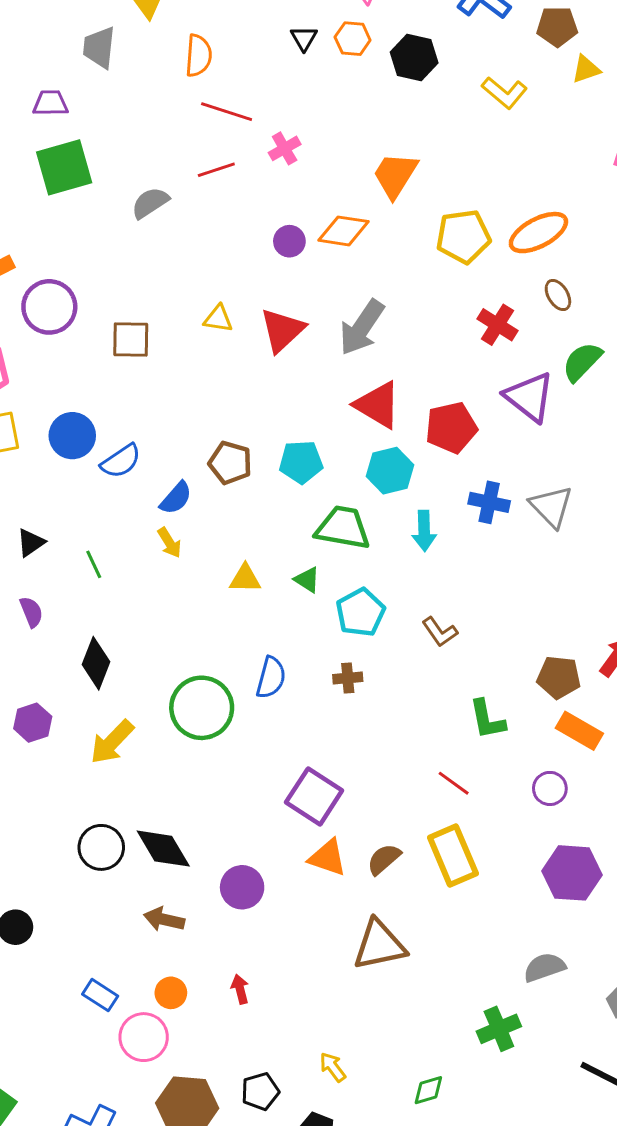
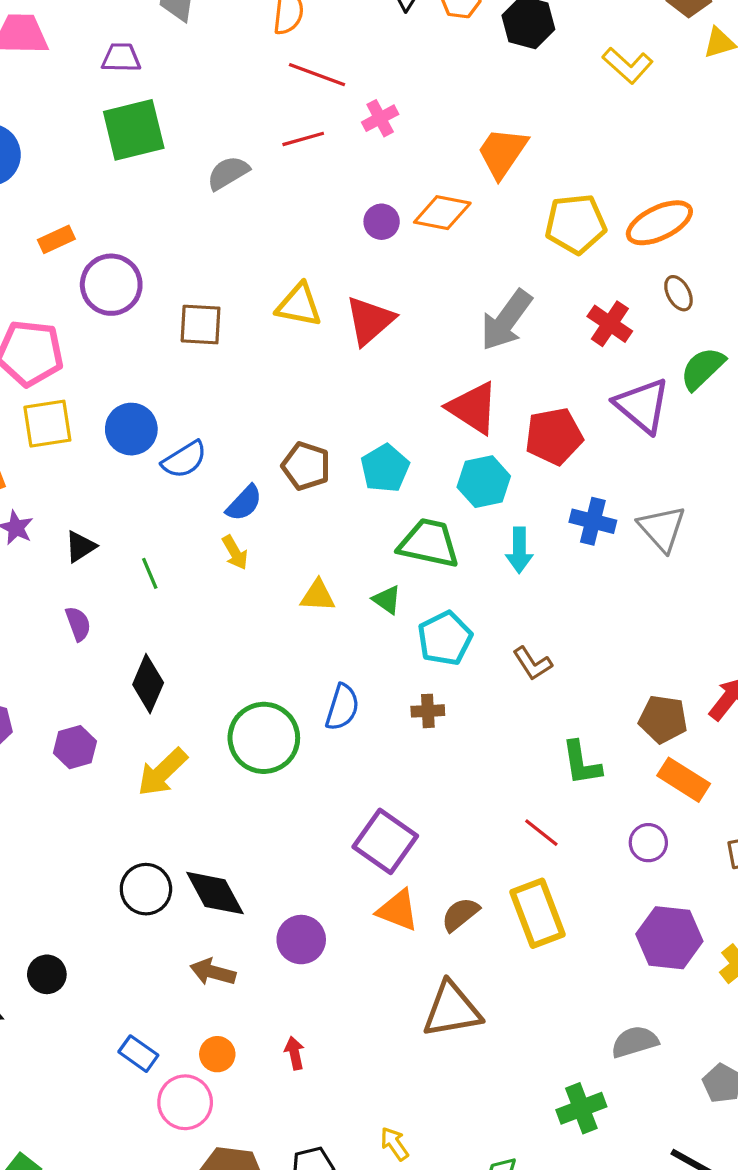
yellow triangle: (218, 319) -> (299, 305), size x1.4
gray arrow: (362, 327) -> (506, 320), moved
cyan pentagon: (301, 462) -> (385, 468), turned -30

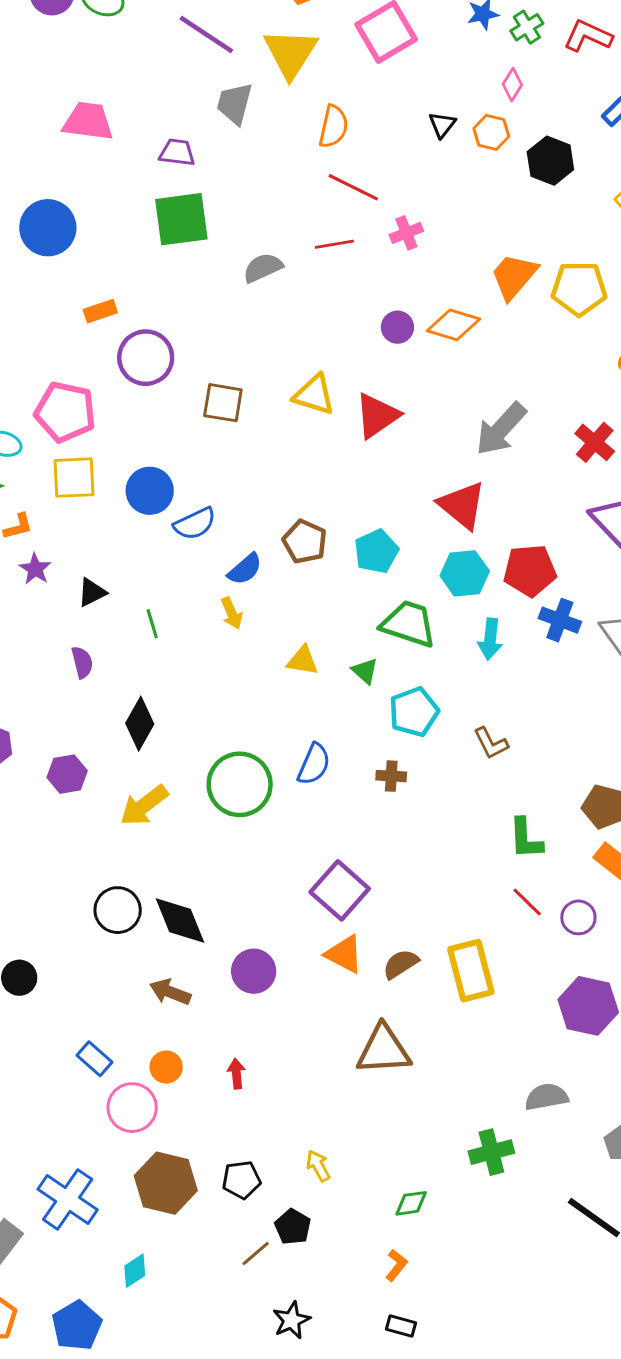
yellow pentagon: (576, 224) -> (579, 288), moved
red pentagon: (554, 436) -> (530, 570), moved
red line: (541, 833) -> (527, 902), moved

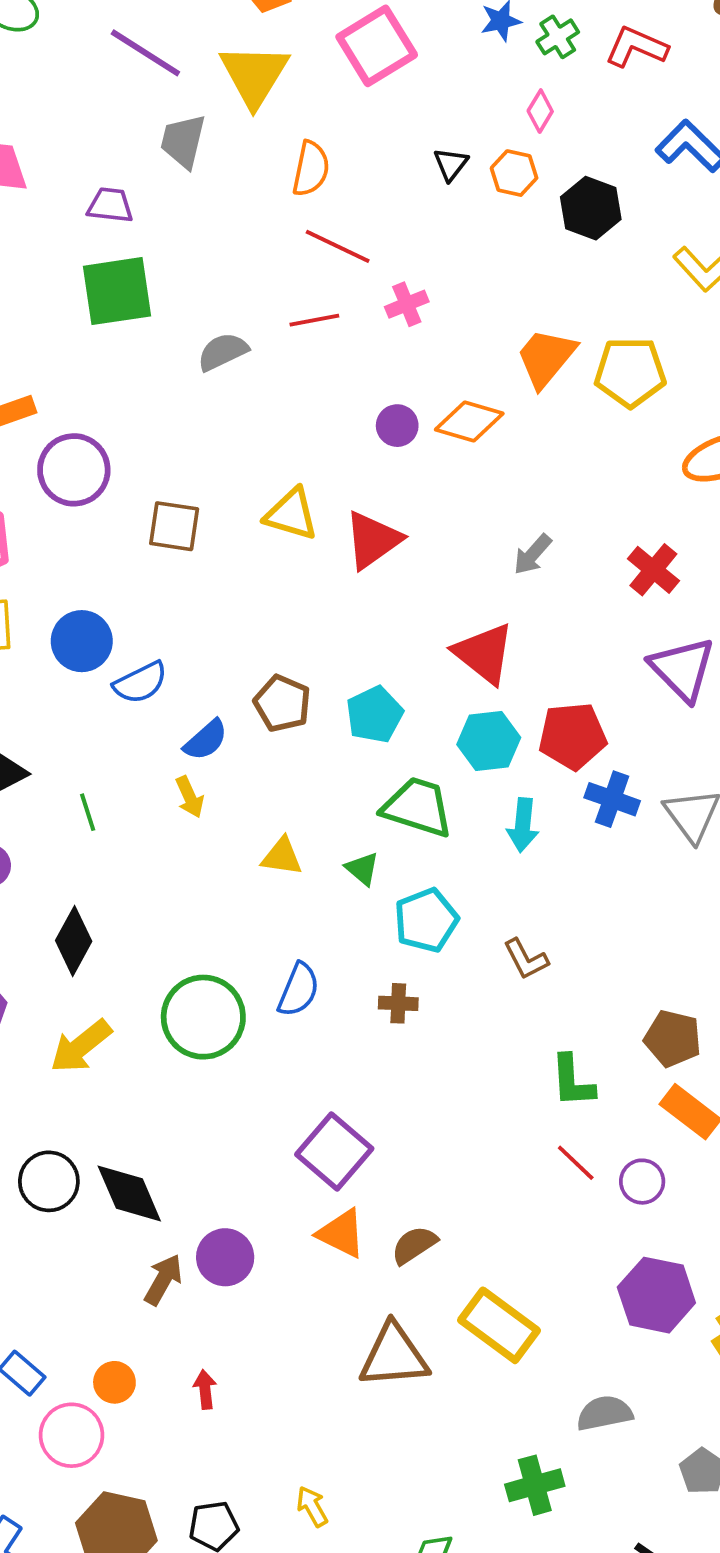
gray arrow: (501, 429) -> (532, 554), size x0.6
yellow rectangle: (471, 971) -> (499, 1325), moved, turned -38
brown arrow: (170, 992) -> (163, 1280), moved, turned 99

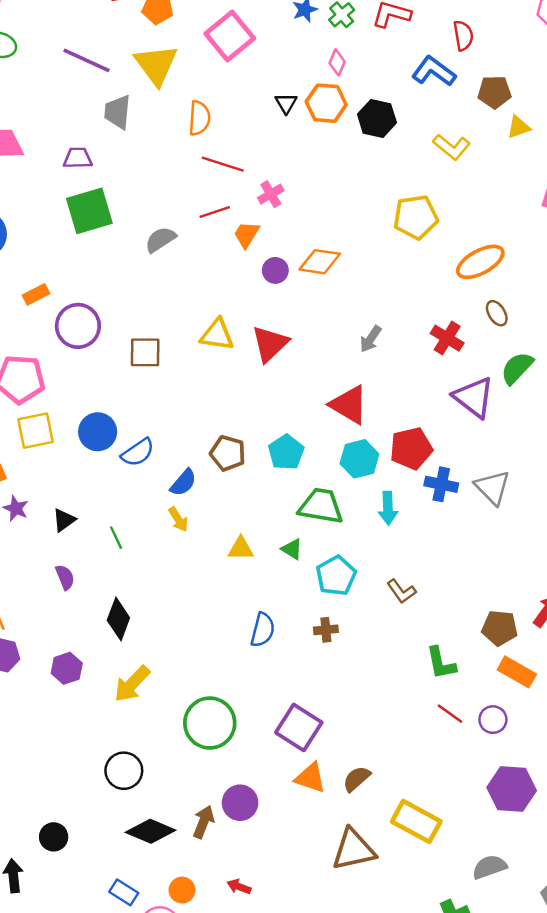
orange hexagon: (514, 173) -> (326, 103), size x1.4
orange trapezoid: (546, 358) -> (246, 234), moved, size x0.7
green circle: (203, 1017) -> (210, 723), moved
black diamond: (129, 1194) -> (151, 831), moved, turned -36
red arrow: (205, 1389) -> (239, 887), turned -55

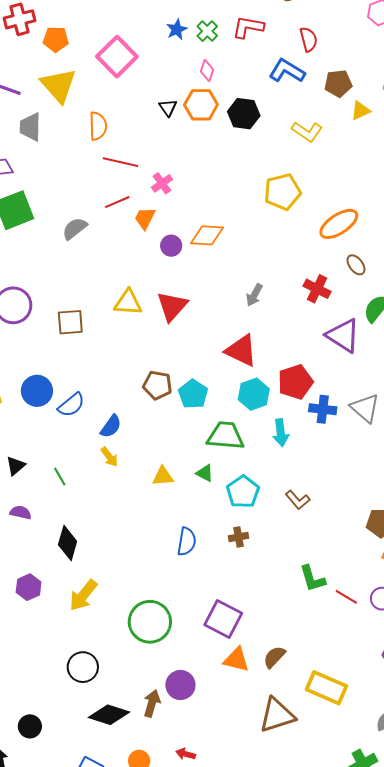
brown pentagon: (228, 453) -> (157, 385), moved
purple semicircle: (65, 577) -> (21, 512), turned -50
green L-shape: (441, 663) -> (312, 579), moved

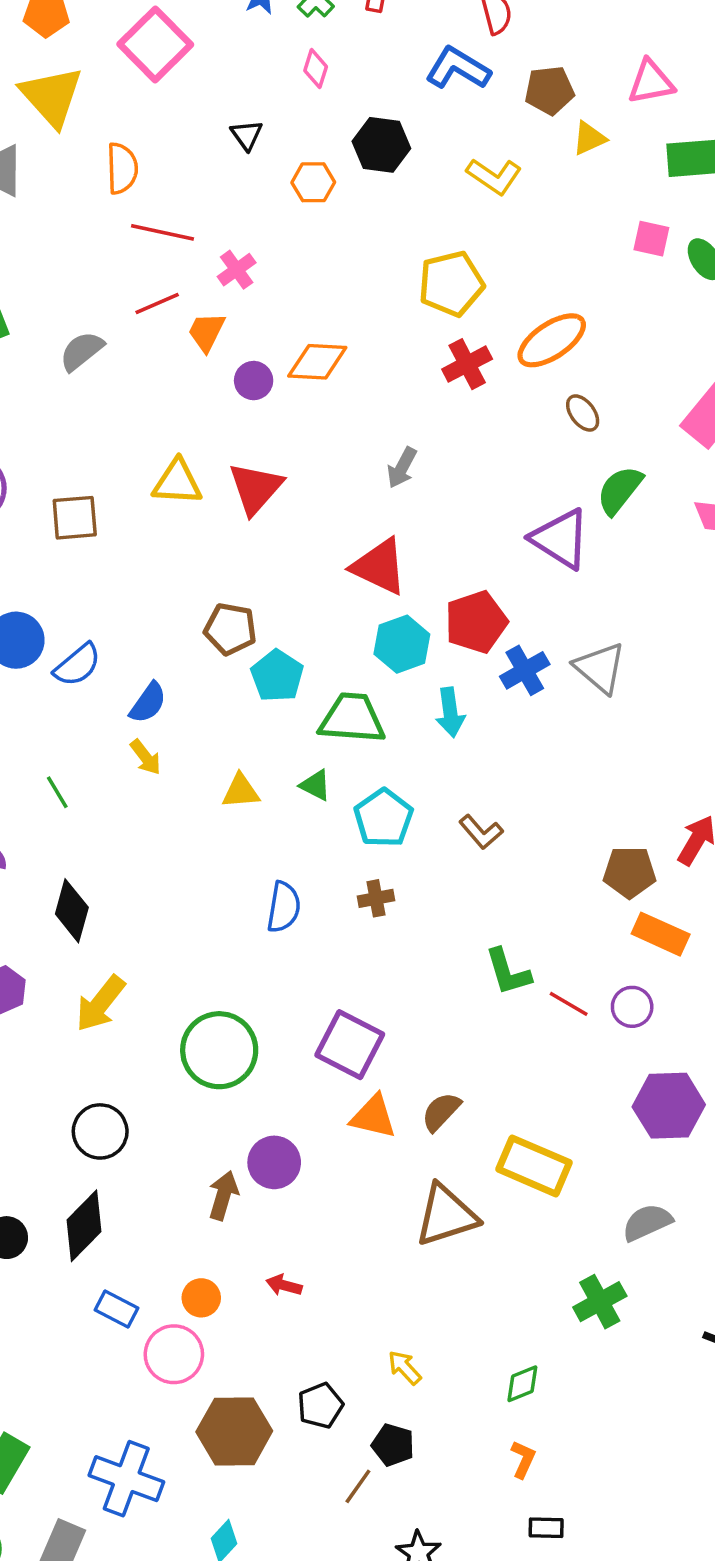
orange hexagon: (201, 105) -> (313, 182), moved, size x0.7
red cross: (317, 289) -> (467, 364), moved, turned 36
cyan pentagon: (193, 394) -> (277, 676), moved
blue cross: (323, 409) -> (525, 670), turned -36
black diamond: (109, 715) -> (84, 1226), moved, turned -63

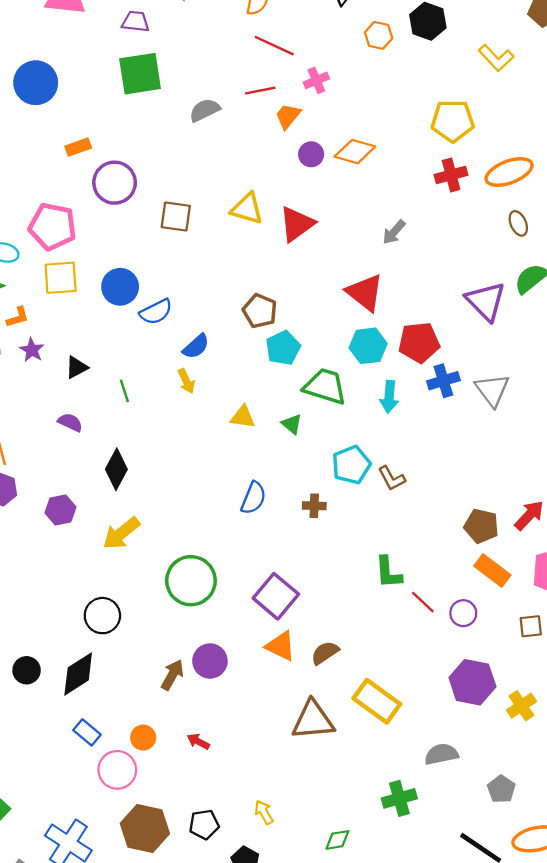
cyan pentagon: (384, 818) -> (351, 465), moved

